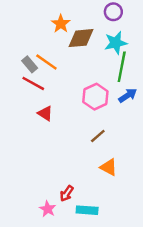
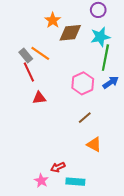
red line: (33, 83) -> (29, 72), turned 36
red triangle: (45, 113) -> (39, 98), turned -40
red arrow: (67, 193) -> (58, 167), turned 32

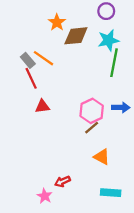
blue arrow: (111, 82) -> (121, 107), moved, turned 35
pink hexagon: (83, 83) -> (92, 111), moved
cyan rectangle: (75, 182) -> (111, 193), moved

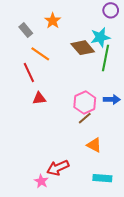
purple circle: (106, 11) -> (111, 10), moved
brown diamond: (76, 36) -> (83, 48), moved, turned 55
gray rectangle: (28, 60) -> (26, 30), moved
red arrow: (63, 181) -> (58, 168), size x1.5

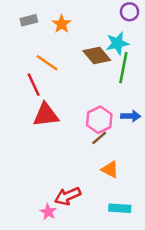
gray rectangle: (26, 30) -> (29, 20), moved, turned -64
red triangle: (39, 98) -> (46, 115), size x1.6

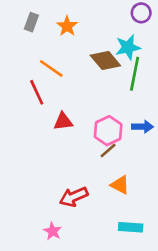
gray rectangle: (29, 20) -> (31, 22), turned -56
red triangle: (46, 115) -> (63, 121), moved, size x0.7
red arrow: (68, 196) -> (74, 197), moved

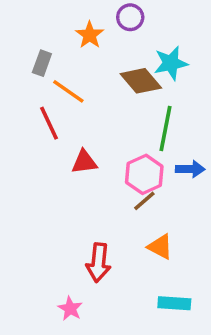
purple circle: (141, 13) -> (130, 17), moved
gray rectangle: (31, 22) -> (42, 63), moved
green line: (135, 74) -> (166, 128), moved
red arrow: (74, 197) -> (98, 263), turned -60

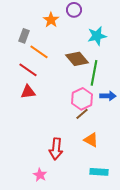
brown diamond: (141, 81) -> (77, 59), moved
red line: (49, 123) -> (28, 70), turned -30
red triangle: (84, 162) -> (28, 92), moved

